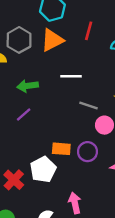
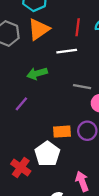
red line: (89, 31) -> (78, 27), moved
white line: (71, 76) -> (67, 51), moved
green arrow: (28, 86) -> (37, 73), moved

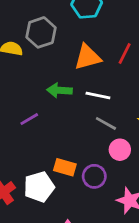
orange triangle: (39, 29) -> (87, 57), moved
white line: (67, 51) -> (98, 95), moved

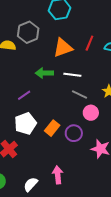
orange rectangle: (65, 167) -> (52, 128), turned -63
white pentagon: (39, 187) -> (25, 123), moved

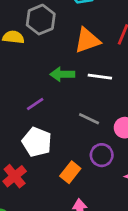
gray line: (79, 95) -> (89, 119), moved
white pentagon: (25, 123) -> (37, 142), turned -30
orange rectangle: (52, 128) -> (70, 172), moved

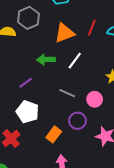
white line: (100, 77) -> (75, 61), turned -60

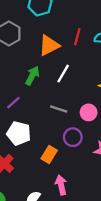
green arrow: (46, 59) -> (32, 76), turned 126

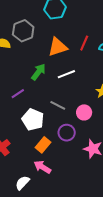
white line: (63, 74) -> (66, 74), turned 30
white pentagon: (19, 133) -> (33, 120), moved
pink arrow: (61, 185) -> (42, 167), moved, turned -54

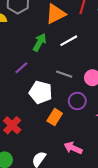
pink arrow: (42, 167) -> (73, 148), moved

